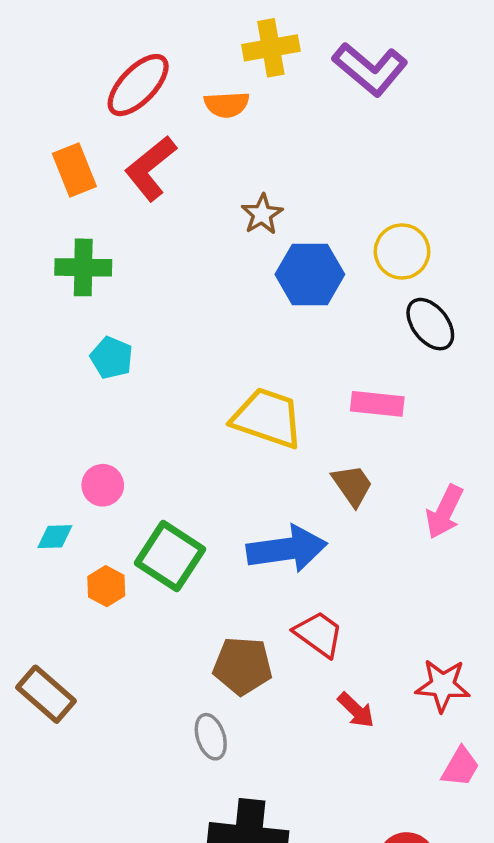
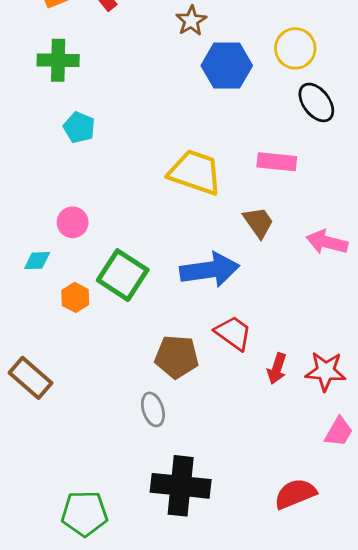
pink arrow: (444, 512) -> (327, 242), turned 78
red arrow: (356, 710) -> (277, 369), moved, turned 64

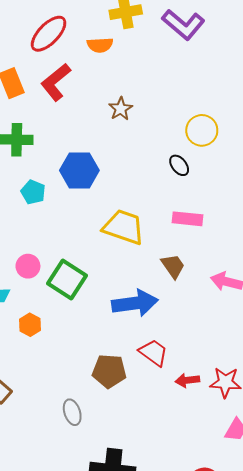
blue hexagon: (227, 66) -> (79, 170), moved
black ellipse: (316, 102) -> (179, 165), moved, size x0.7
green square: (123, 275) -> (67, 280), moved
red arrow: (277, 369) -> (187, 380), turned 65
gray ellipse: (153, 409) -> (72, 412), moved

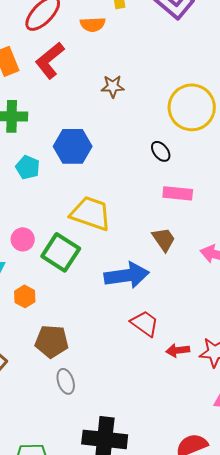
brown star: (121, 109) -> (113, 86), turned 30
yellow circle: (202, 130) -> (192, 107), size x1.5
black ellipse: (179, 165) -> (161, 151), moved
yellow trapezoid: (124, 227) -> (91, 213), moved
brown pentagon: (109, 371) -> (52, 341), moved

